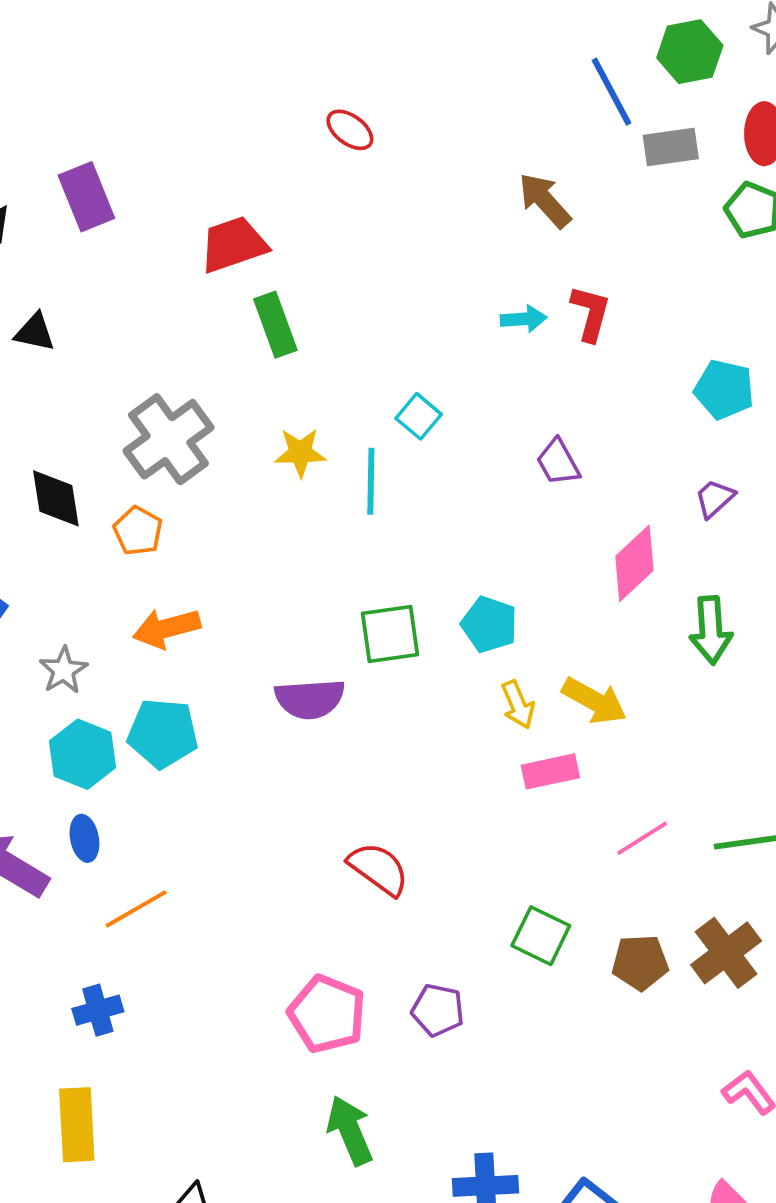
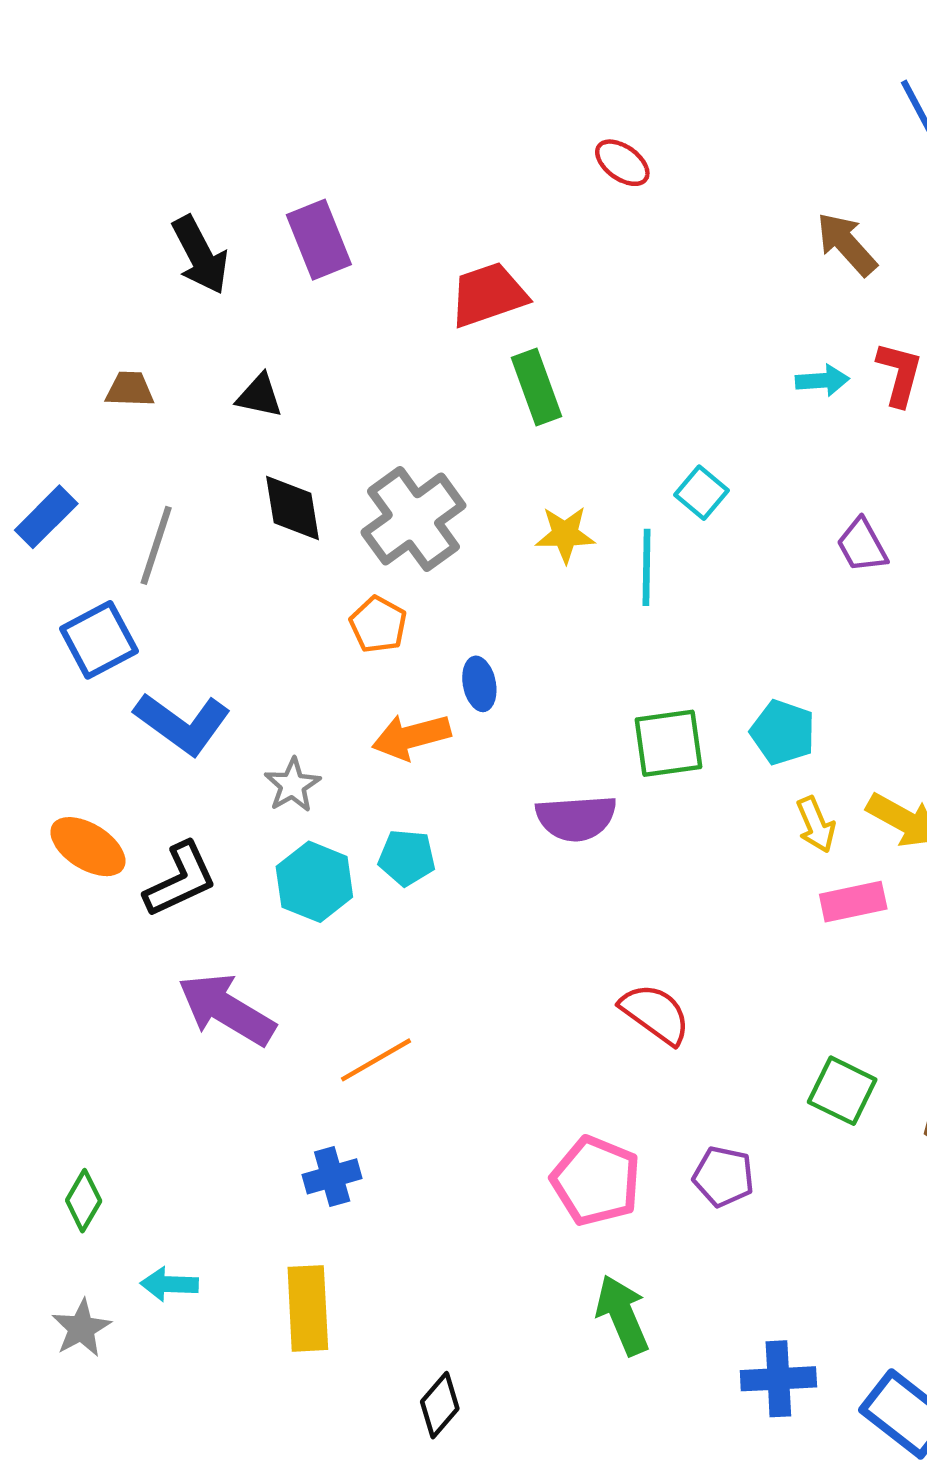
black diamond: (56, 498) -> (292, 508), moved
cyan pentagon: (163, 733) -> (407, 858), size x0.7
blue ellipse: (84, 838) -> (479, 684), moved

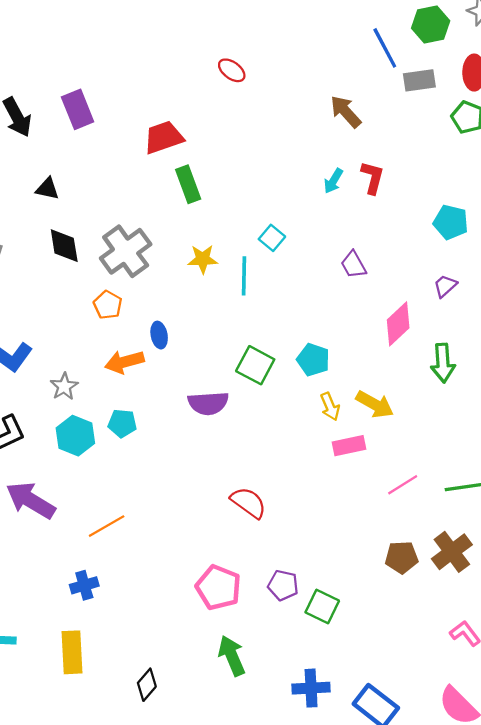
cyan arrow: (822, 380) -> (333, 181), turned 125
green square: (668, 743) -> (255, 365), turned 36
green square: (842, 1091) -> (322, 607), moved
black diamond: (440, 1405) -> (147, 685), moved

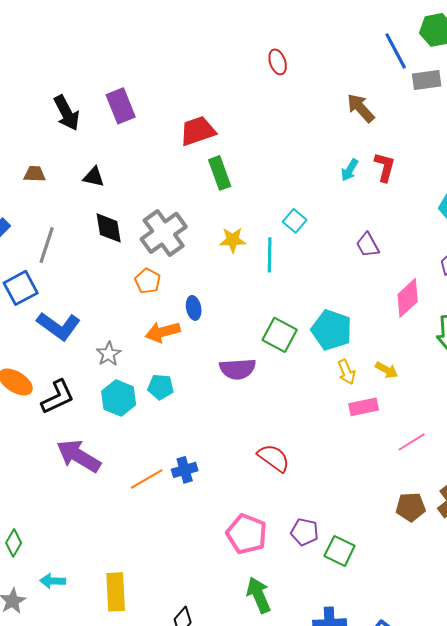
red ellipse: (232, 70) -> (278, 62), moved, turned 35
cyan pentagon: (313, 360) -> (332, 330), size x1.4
yellow arrow: (375, 404) -> (387, 370), size x0.7
blue cross: (84, 585) -> (185, 470), moved

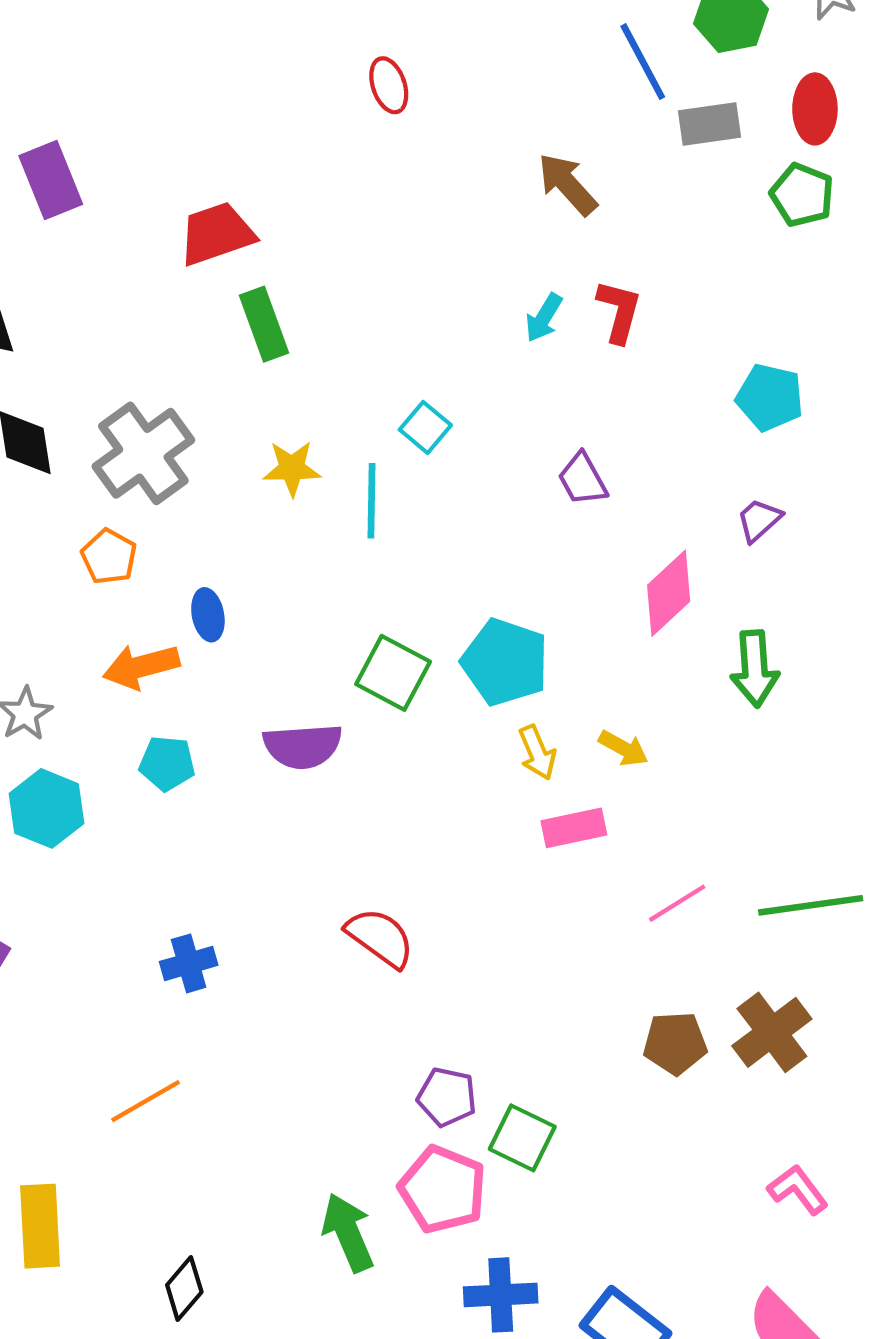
cyan pentagon: (161, 387) -> (167, 763), moved
orange line: (147, 479) -> (146, 1101), moved
pink pentagon: (247, 534) -> (443, 1189), moved

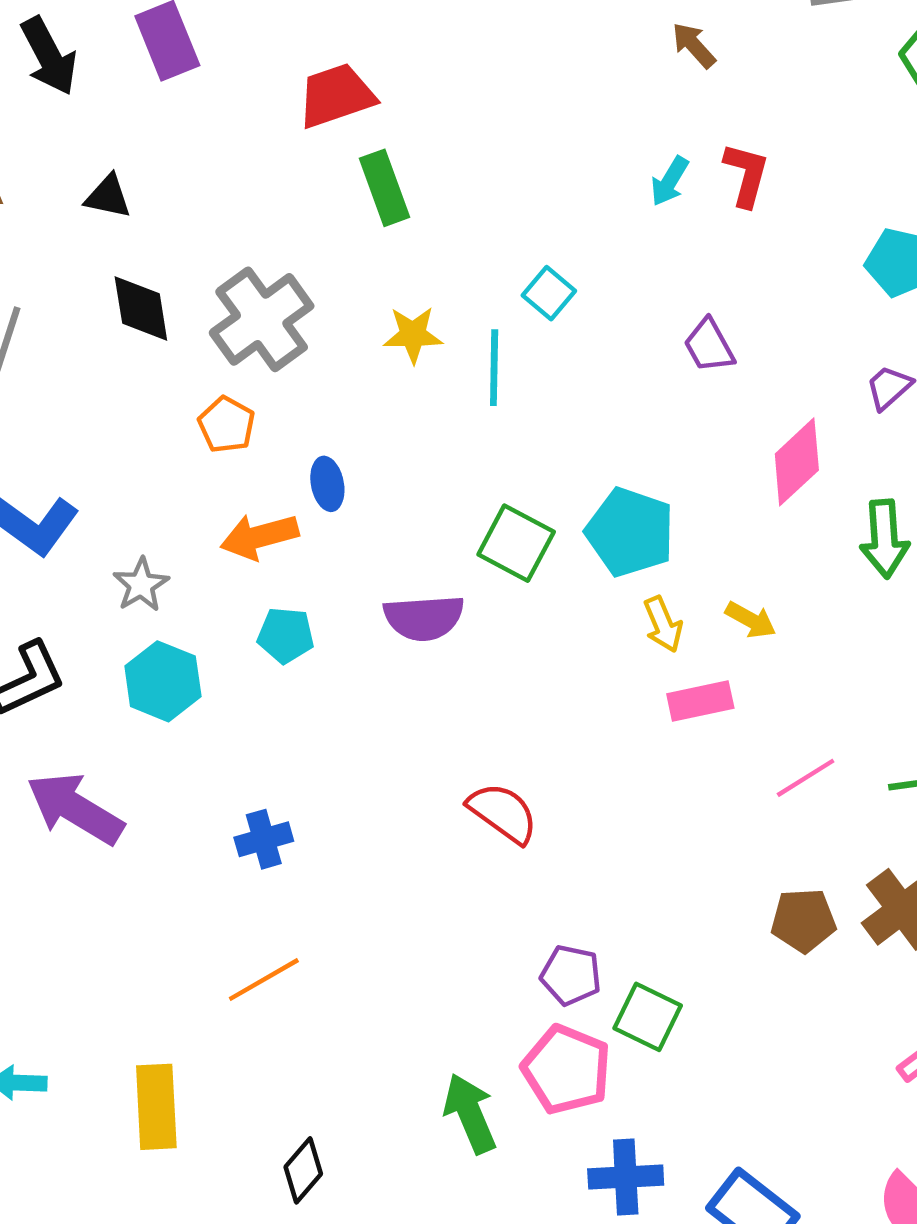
brown arrow: (567, 184) -> (694, 45), size x0.7
blue cross: (189, 963) -> (264, 839), moved

